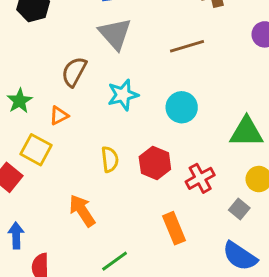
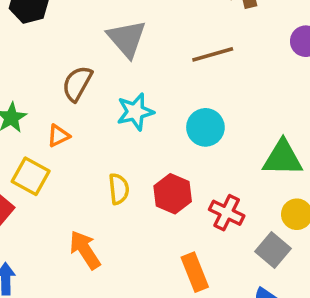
red cross: (200, 178) -> (227, 213), turned -36
gray square: (239, 209) -> (273, 250), size x1.4

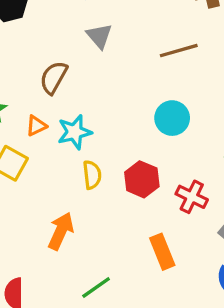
gray triangle: (127, 39) -> (99, 36), size x0.7
cyan star: (135, 112) -> (75, 132), moved
orange arrow: (85, 250) -> (61, 231), turned 57

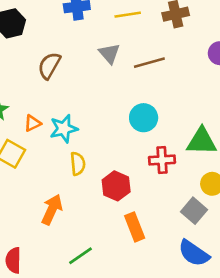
gray triangle: (99, 36) -> (109, 53), moved
brown semicircle: (54, 77) -> (49, 66), moved
red hexagon: (142, 179) -> (116, 186), moved
red cross: (192, 197) -> (162, 160), moved, turned -30

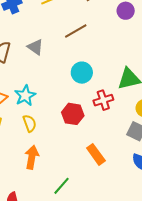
gray triangle: (109, 53) -> (35, 47), moved
yellow semicircle: (78, 164) -> (30, 123), moved
red hexagon: (116, 186) -> (73, 114), moved

